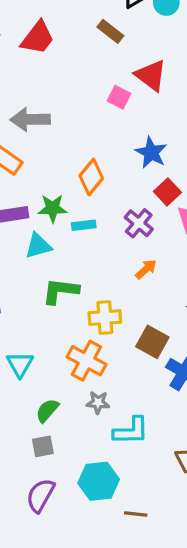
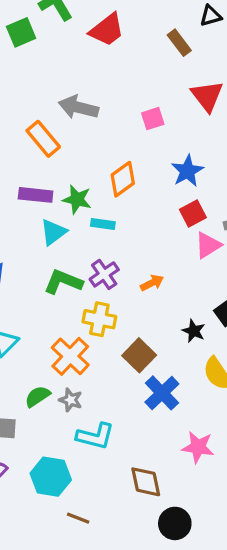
pink square: (119, 97) -> (153, 119), moved, turned 30
purple cross: (139, 223) -> (104, 274), moved
cyan triangle: (38, 246) -> (53, 232), turned -36
green semicircle: (47, 410) -> (37, 396), moved

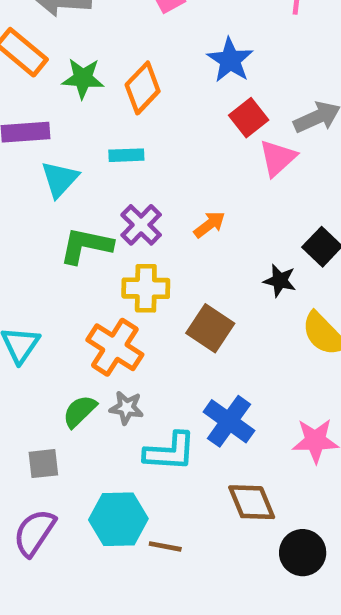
green star: (77, 199) -> (83, 78), moved
blue cross: (162, 393) -> (229, 421), moved
brown line: (78, 518) -> (165, 546), moved

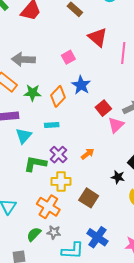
blue star: (230, 60) -> (81, 85), moved

